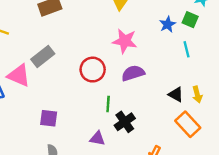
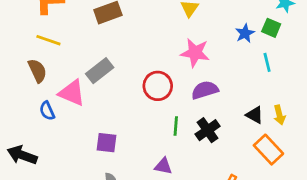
black cross: (125, 122) -> (208, 130), moved

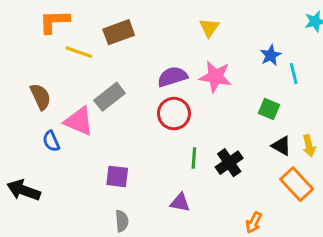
green square: (271, 28) -> (269, 109), moved
yellow line: (48, 40) -> (79, 52), moved
cyan line: (267, 62) -> (294, 74), moved
purple semicircle: (205, 90) -> (172, 77), moved

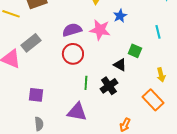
blue star: (271, 55) -> (120, 16), moved
cyan line: (294, 74) -> (158, 32), moved
black triangle: (281, 146) -> (120, 65), moved
purple triangle: (180, 203) -> (77, 112), size x1.5

